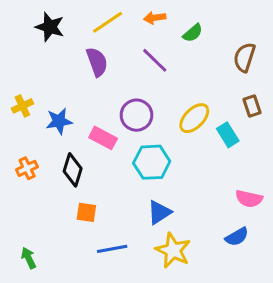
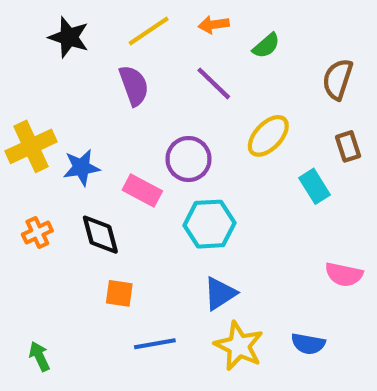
yellow cross: (22, 106) -> (31, 146), size x1.6
yellow ellipse: (194, 118) -> (268, 136), moved
black diamond: (73, 170) -> (100, 235), turned -32
blue semicircle: (237, 237) -> (308, 344), moved, turned 40

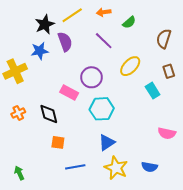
black star: (69, 37) -> (45, 24), moved, turned 30
blue star: (81, 167) -> (40, 51), moved

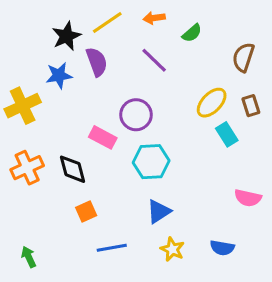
yellow ellipse: (130, 66) -> (212, 103), moved
orange cross: (18, 113) -> (27, 168), size x1.5
orange square: (58, 142) -> (86, 211), turned -32
yellow star: (116, 168) -> (172, 249), size x0.7

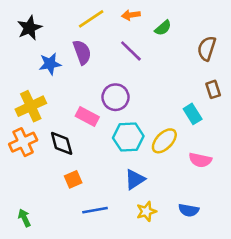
black star: (66, 36) -> (29, 28), moved
yellow ellipse: (212, 103) -> (164, 141), moved
yellow cross: (23, 106) -> (31, 106), moved
pink semicircle: (248, 198) -> (200, 160), moved
yellow star: (172, 249) -> (146, 211), turned 30

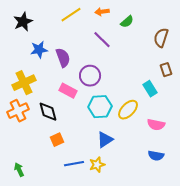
purple semicircle: (82, 52) -> (63, 58), moved
blue semicircle: (189, 210) -> (156, 156), moved
yellow star: (146, 211) -> (97, 165), moved

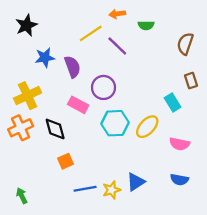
yellow line: (71, 15) -> (91, 33), moved
green semicircle: (127, 22) -> (146, 25), turned 40
blue triangle: (105, 140) -> (136, 182), moved

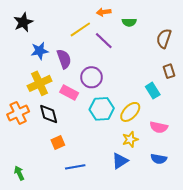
yellow cross: (28, 96) -> (40, 83), moved
yellow star: (112, 190) -> (130, 139), moved

